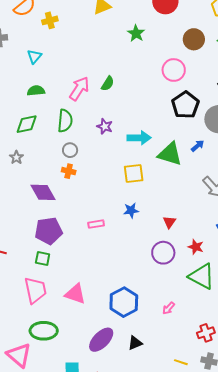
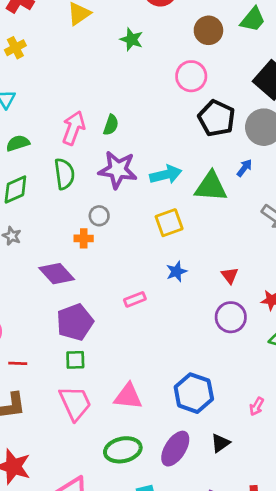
green semicircle: (108, 84) -> (111, 125), moved
purple star: (105, 126) -> (118, 170), size x1.8
gray circle: (70, 150) -> (99, 216), moved
pink arrow: (168, 308) -> (257, 406), moved
green ellipse: (44, 331) -> (123, 450), moved

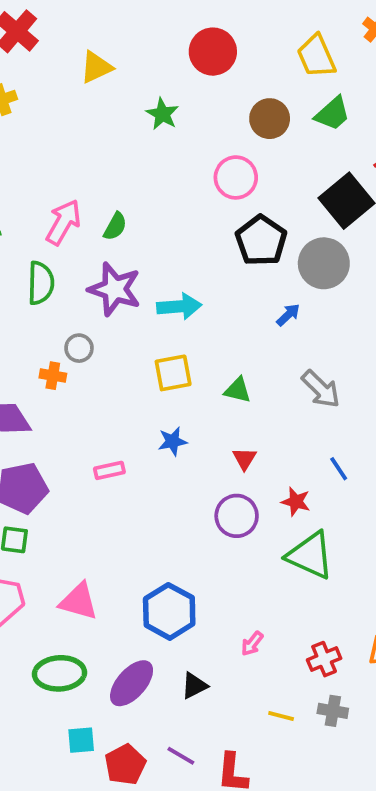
green triangle: (211, 187) -> (238, 390), moved, size x0.6

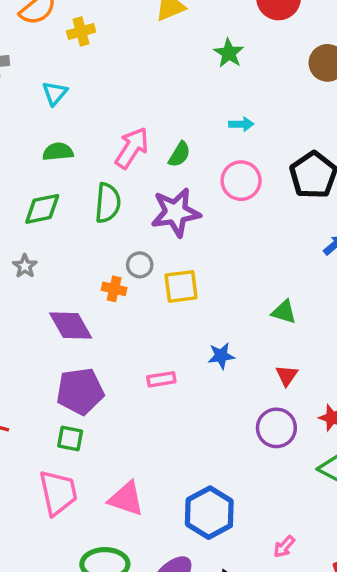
pink circle: (236, 177) -> (241, 181), moved
purple star: (115, 289) -> (176, 212), turned -30
cyan arrow: (179, 306) -> (241, 124), moved, size x0.6
yellow square: (173, 373) -> (181, 286), moved

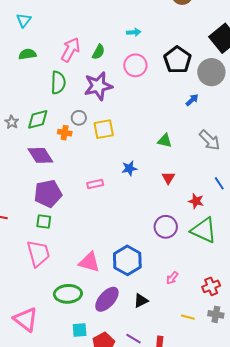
green diamond: (42, 209) -> (38, 119), moved
purple circle: (276, 428) -> (166, 227), moved
pink triangle: (126, 499) -> (89, 262), moved

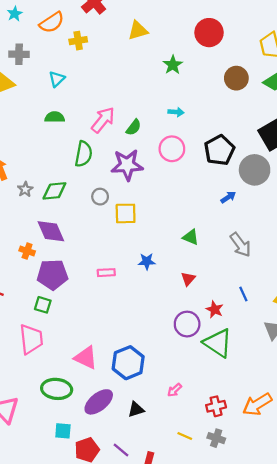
orange cross: (65, 133) -> (27, 251), moved
purple circle: (166, 227) -> (187, 324), moved

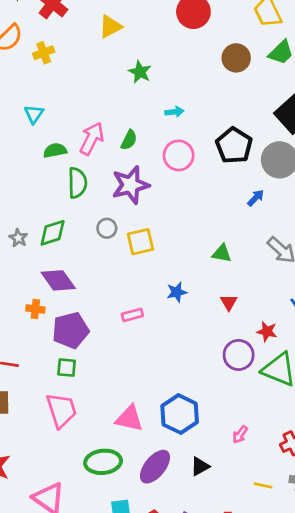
green star: (173, 65) -> (140, 72), moved
cyan triangle: (57, 79) -> (34, 114), moved
green semicircle: (55, 117) -> (55, 150), moved

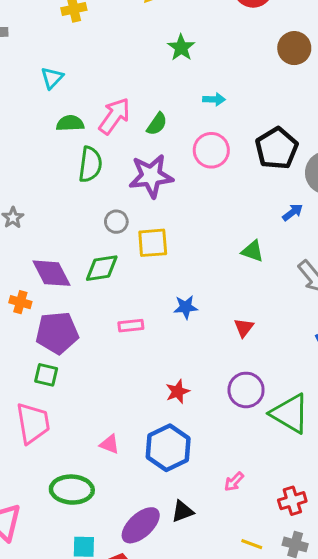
green diamond: (53, 233) -> (102, 268), moved
green triangle: (222, 253) -> (253, 251), moved
red star: (267, 331) -> (178, 391), moved, turned 30
pink triangle: (129, 418) -> (110, 444), size x0.6
purple ellipse: (155, 467) -> (141, 525), moved

